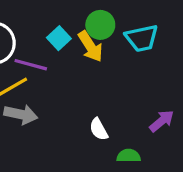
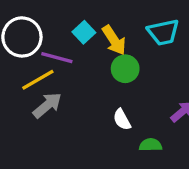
green circle: (100, 25) -> (125, 69), moved
gray arrow: (21, 114) -> (47, 105), turned -52

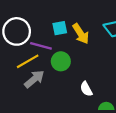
cyan square: (84, 32) -> (60, 28), turned 32
green circle: (125, 69) -> (61, 61), moved

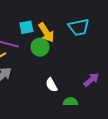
green circle: (61, 61) -> (40, 47), moved

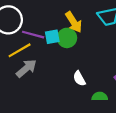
cyan square: (26, 27) -> (52, 37), moved

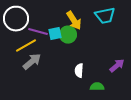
white semicircle: (79, 78) -> (79, 71), turned 32

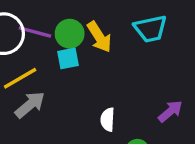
purple line: (38, 32) -> (35, 32), moved
green circle: (68, 35) -> (70, 34), moved

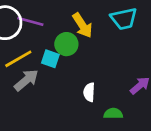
green circle: (70, 34) -> (66, 44), moved
cyan square: (68, 58) -> (50, 59), moved, turned 30

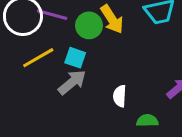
green circle: (66, 44) -> (89, 25), moved
gray arrow: (26, 80) -> (72, 82), moved

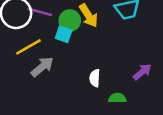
cyan square: (75, 58) -> (64, 34), moved
gray arrow: (72, 82) -> (42, 67), moved

